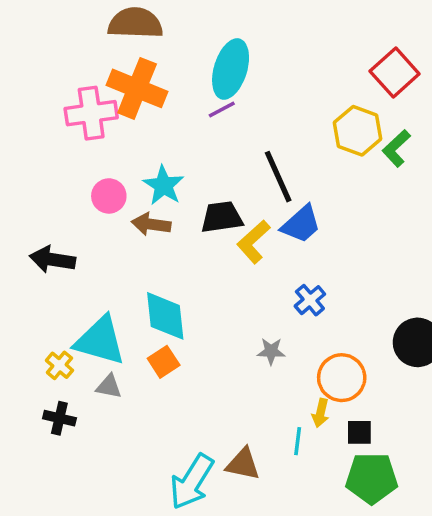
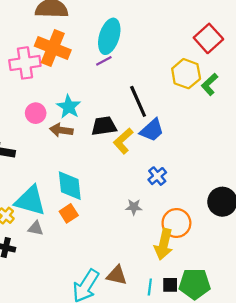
yellow arrow: (321, 413) -> (164, 244), size x1.8
black square: (359, 432) -> (170, 285), moved
cyan line: (298, 441) -> (150, 287), moved

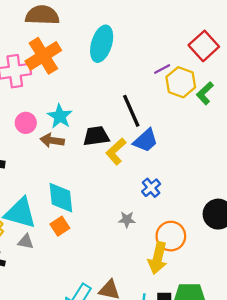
orange cross: (53, 48) -> (43, 56), turned 36
purple line: (104, 61) -> (162, 69), moved

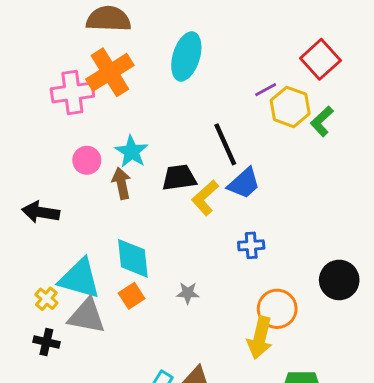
brown arrow: (52, 140) -> (121, 183), turned 70
blue cross: (151, 188) -> (251, 245), turned 36
gray star: (127, 220) -> (188, 293), moved
gray triangle: (26, 242) -> (87, 316), size x1.8

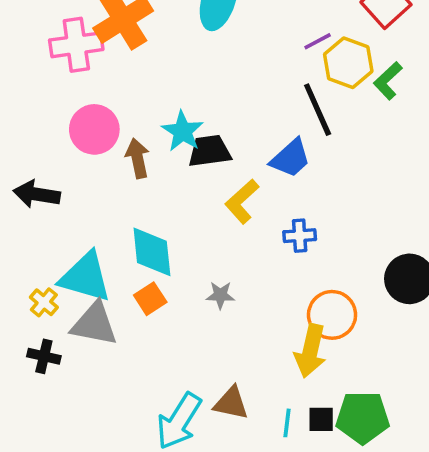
black line: (225, 144) -> (318, 110), moved
cyan star: (132, 152) -> (183, 131), moved
pink circle: (87, 160) -> (94, 129), size x1.4
yellow L-shape: (205, 198) -> (242, 201), moved

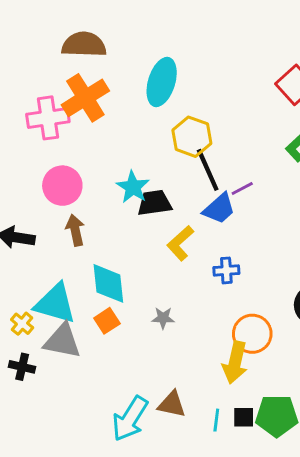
purple line: (318, 41) -> (242, 188), moved
yellow hexagon: (348, 63) -> (192, 137), moved
black line: (318, 110) -> (208, 170), moved
brown arrow: (138, 158) -> (75, 230), moved

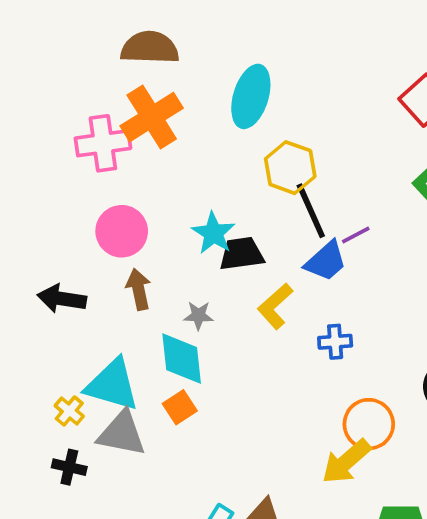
gray star: (163, 318) -> (198, 315), moved
yellow arrow: (235, 363) -> (346, 462), turned 36

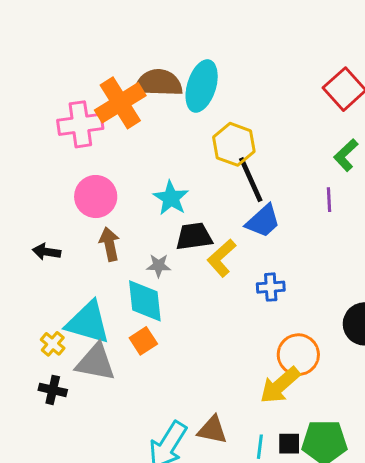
brown semicircle: (150, 48) -> (159, 83), moved
purple line: (356, 235) -> (329, 200), moved, turned -65
black trapezoid: (242, 254) -> (194, 236), moved
black arrow: (62, 299) -> (47, 252), size x0.7

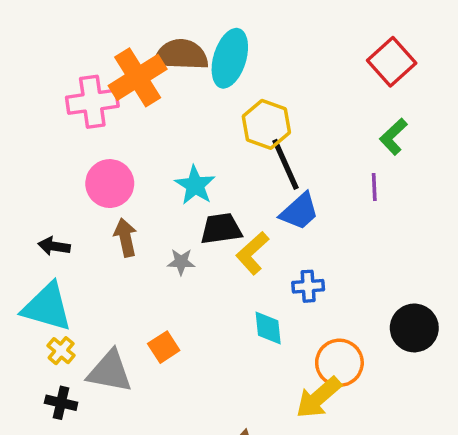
cyan diamond: (145, 301) -> (268, 328), moved, size x0.7
cyan triangle: (88, 322) -> (47, 307), moved

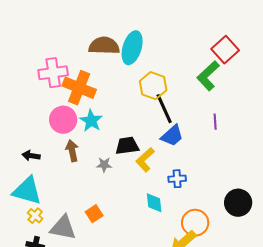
orange cross: (138, 77) -> (79, 88), moved, turned -36
green L-shape: (393, 137) -> (208, 76), moved, size x1.4
cyan star: (195, 185) -> (91, 121), moved

